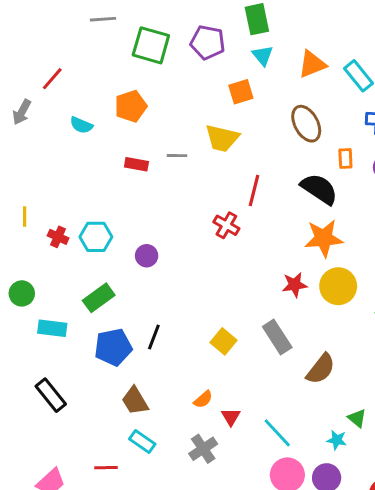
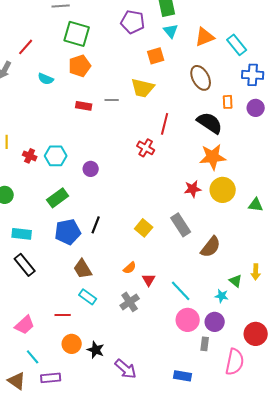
green square: (151, 45) -> (77, 34), moved
cyan rectangle: (52, 328) -> (22, 234), moved

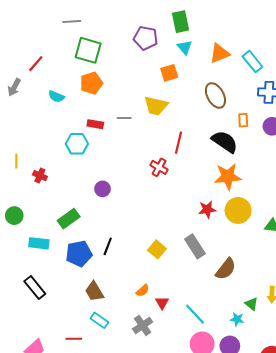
cyan hexagon: (56, 156) -> (77, 144), moved
cyan rectangle: (22, 234) -> (39, 243), moved

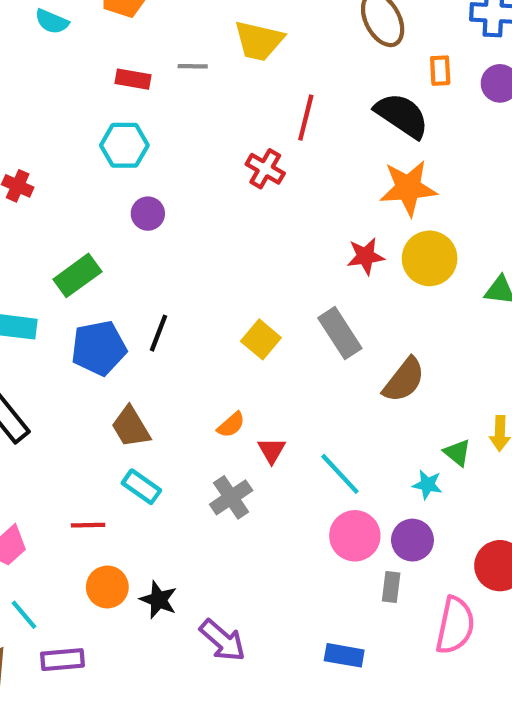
cyan hexagon: (77, 144) -> (124, 145), moved

